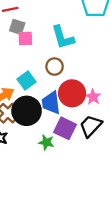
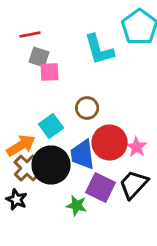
cyan L-shape: (63, 37) -> (99, 49), moved

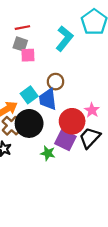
red line: (30, 34) -> (22, 28), moved
cyan L-shape: (99, 49) -> (64, 39), turned -125
red circle: (110, 143) -> (72, 121), moved
blue trapezoid: (83, 155) -> (48, 99), moved

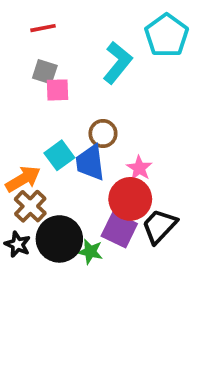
red line: (22, 28) -> (43, 28), moved
pink star: (92, 110) -> (139, 168), moved
black circle: (29, 123) -> (59, 239), moved

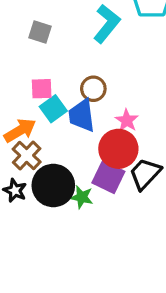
pink square: (58, 90) -> (42, 89), moved

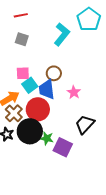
red circle: (118, 149) -> (38, 109), moved
purple square: (108, 177) -> (63, 147), moved

